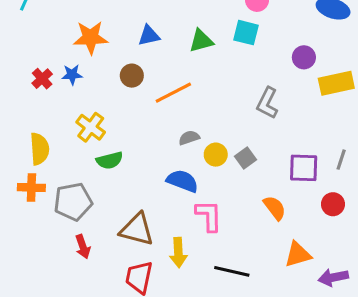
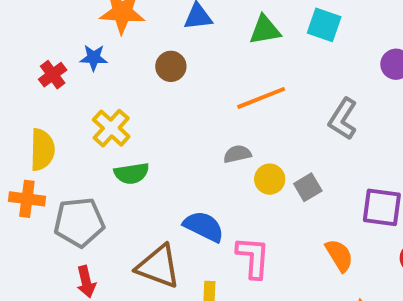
red cross: (42, 79) -> (53, 75), moved
orange line: (173, 93) -> (261, 98), moved
blue semicircle: (182, 181) -> (204, 226), moved

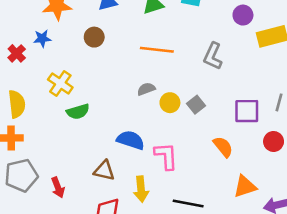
orange line: (261, 98) -> (157, 50), turned 36
gray pentagon: (79, 222) -> (21, 175), moved
brown triangle: (158, 266) -> (104, 171), size x0.7

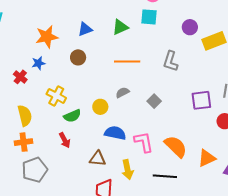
yellow circle: (170, 103) -> (100, 107), moved
gray square: (196, 105) -> (154, 101), moved
orange semicircle: (223, 147) -> (176, 146), moved, size x1.4
red arrow: (58, 187) -> (65, 140), moved

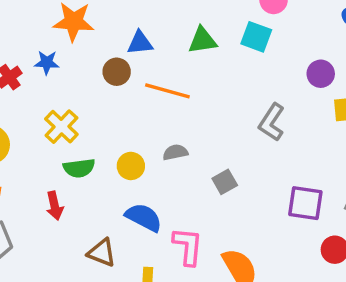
blue triangle: (85, 29) -> (140, 43), moved
orange line: (127, 61) -> (167, 91), moved

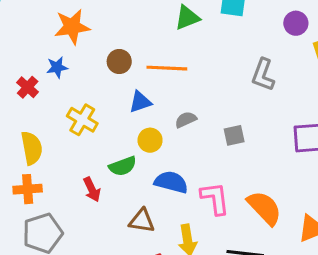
blue triangle: (140, 43) -> (140, 102), moved
green semicircle: (79, 168) -> (123, 166), moved
gray square: (225, 182) -> (234, 135), turned 30

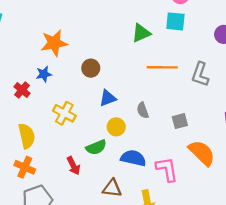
orange line: (167, 68) -> (162, 67), moved
gray semicircle: (186, 120) -> (143, 110), turned -84
orange cross: (28, 189) -> (25, 167), turned 30
orange semicircle: (264, 208) -> (202, 153), moved

